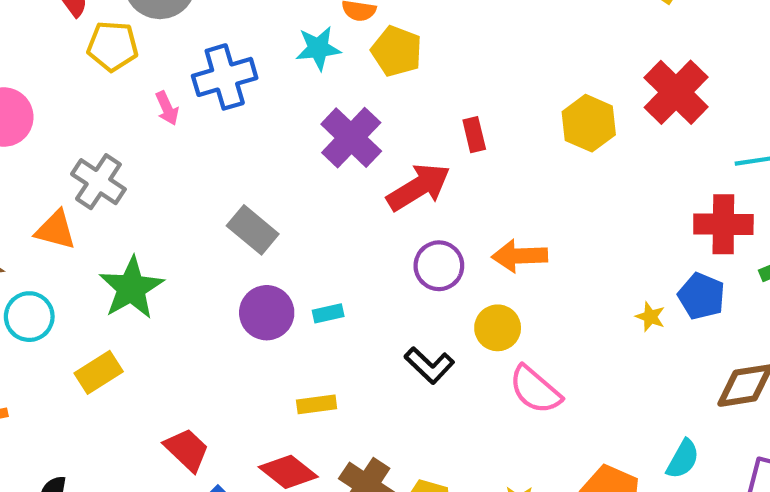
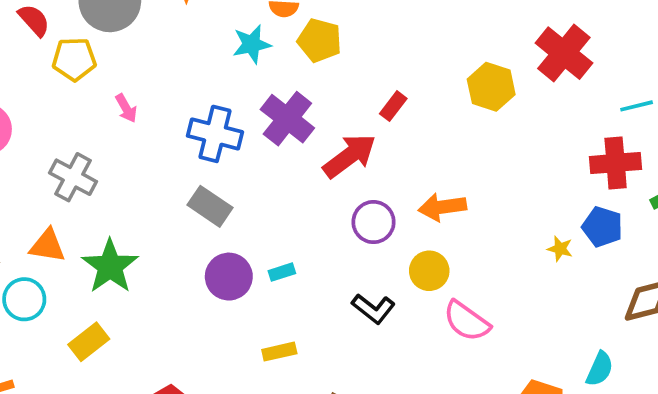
blue cross: (225, 77) -> (215, 134), moved, turned 36
red rectangle: (474, 135) -> (393, 106), turned 56
orange triangle: (56, 230) -> (47, 246), moved

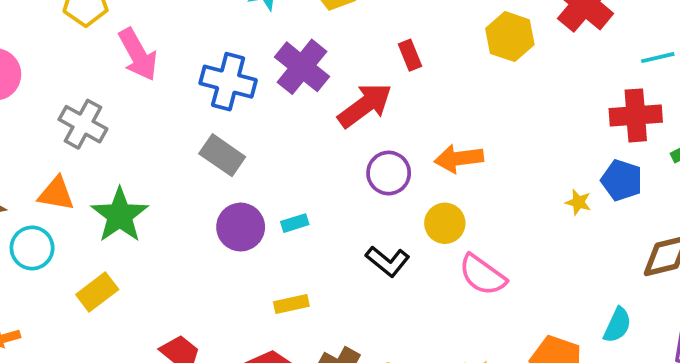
red rectangle: (393, 106) -> (410, 55), turned -60
pink arrow: (126, 108) -> (138, 54), size x1.8

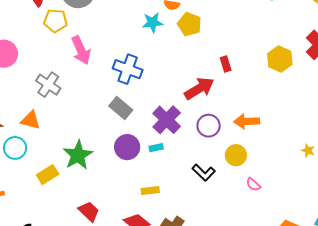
purple cross: (302, 67) -> (167, 120), moved
green star: (120, 215) -> (78, 155), moved
pink semicircle: (482, 275) -> (253, 185), size x0.6

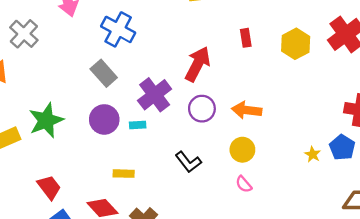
red rectangle: (226, 64) -> (246, 38), moved
red arrow: (199, 88) -> (198, 64), turned -40
yellow circle: (236, 155) -> (242, 150), moved

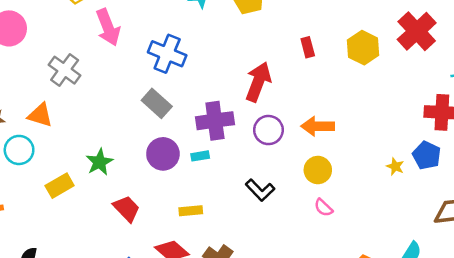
purple cross: (155, 95) -> (215, 121), turned 36
green star: (46, 120) -> (99, 162), size x0.7
red trapezoid: (49, 187) -> (127, 209), moved

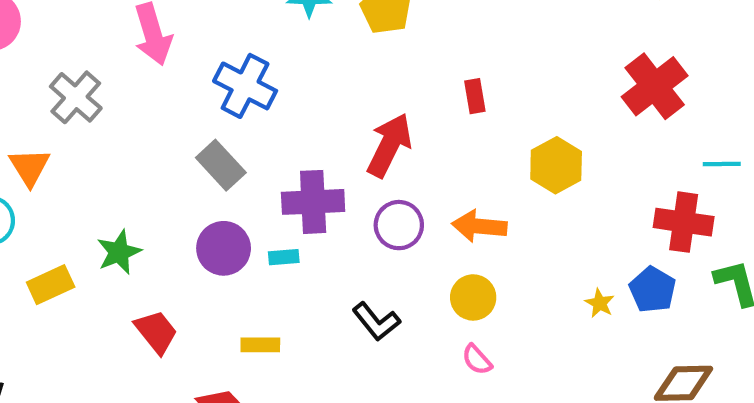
yellow hexagon: (363, 48) -> (556, 165), moved
orange triangle: (40, 115) -> (30, 167), turned 36

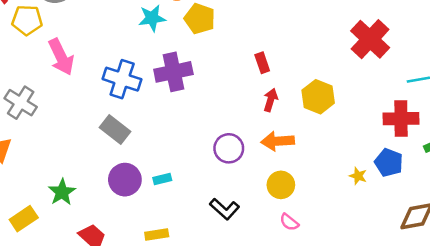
red arrow: (389, 145) -> (271, 100), moved, size x0.6
purple cross: (313, 202) -> (173, 72), moved

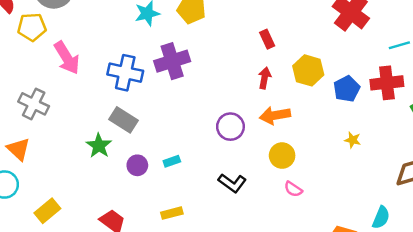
red rectangle: (262, 63) -> (267, 39), moved
blue pentagon: (389, 163) -> (347, 89), moved, turned 30
purple circle: (125, 180) -> (137, 165), size x0.7
green star: (62, 192) -> (99, 146), moved

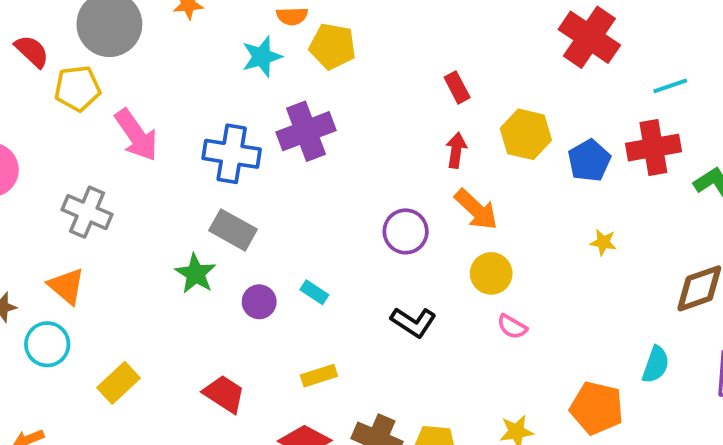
orange arrow: (275, 115) -> (476, 209), turned -124
cyan rectangle: (172, 161) -> (314, 292), turned 56

